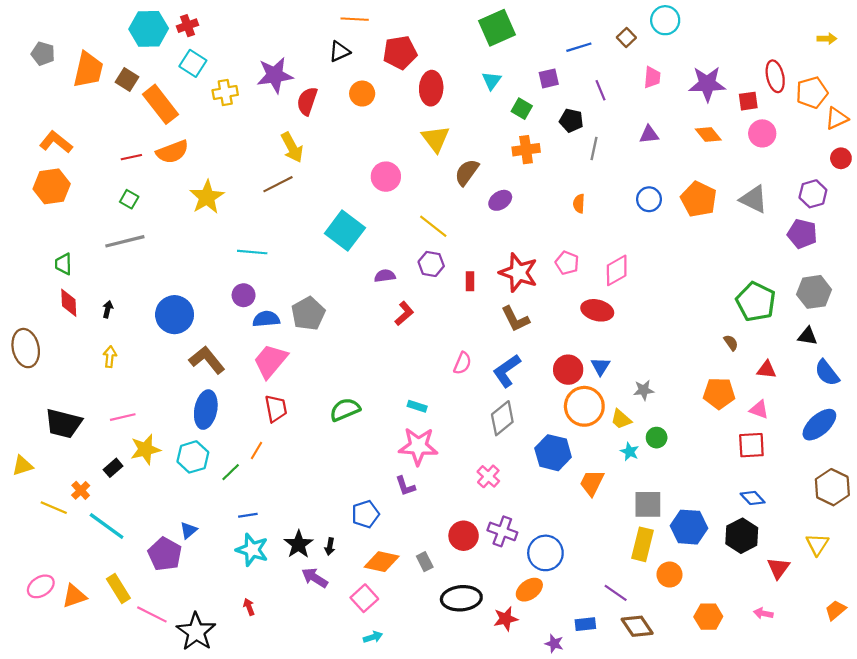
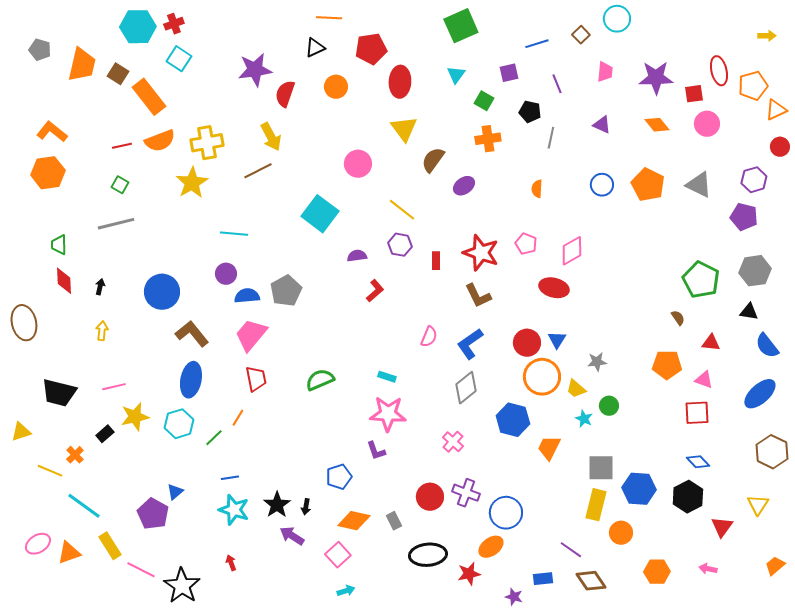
yellow cross: (225, 92) -> (207, 143), moved, size x1.4
purple triangle: (649, 135) -> (602, 125), turned 30
cyan line: (107, 526) -> (84, 506), moved

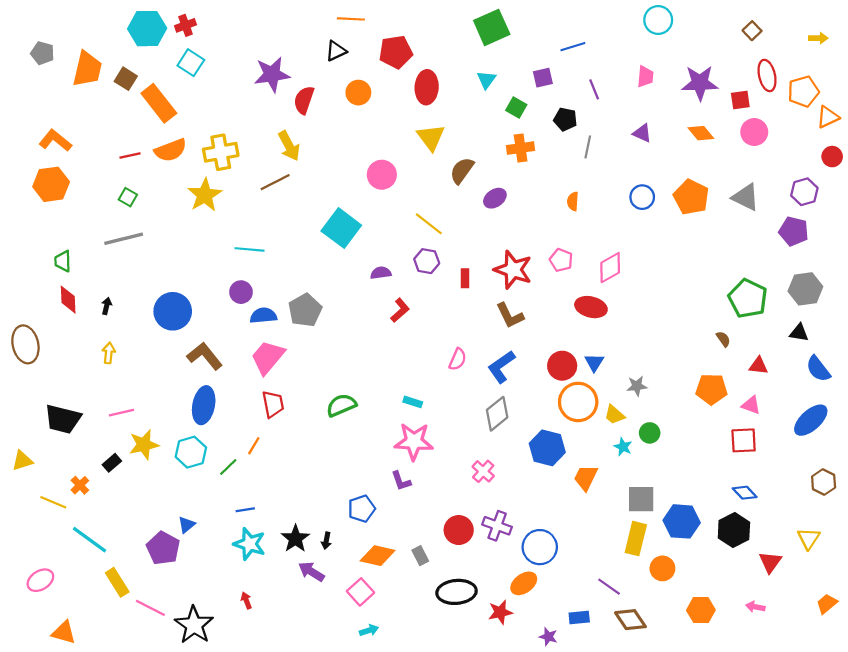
brown square: (581, 35) -> (752, 31), moved
brown hexagon: (772, 452) -> (824, 482), size x0.7
orange triangle: (69, 553) -> (64, 632), moved, turned 35

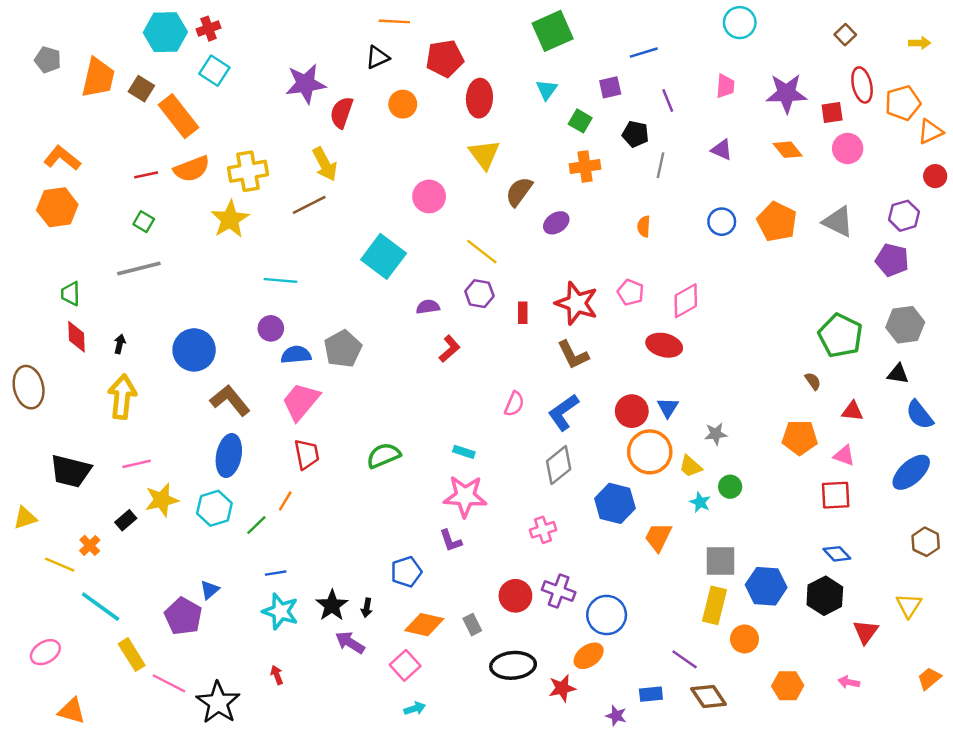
yellow arrow: (109, 353) -> (122, 397), size x1.8
pink cross: (483, 471) -> (543, 530), turned 30

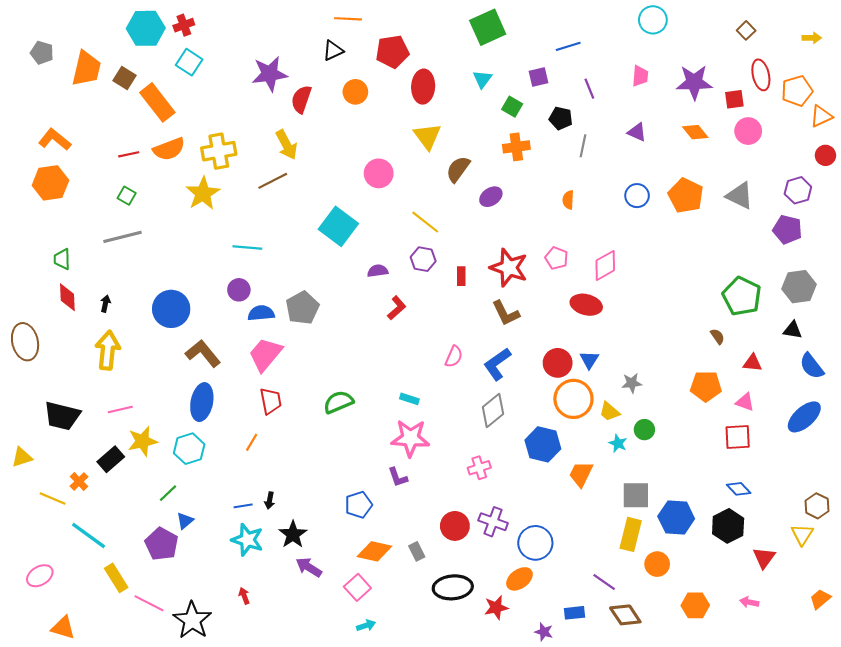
black rectangle: (126, 520) -> (111, 459), size x1.4
green line: (256, 525) -> (168, 493), moved
brown hexagon: (926, 542) -> (817, 506), moved
black arrow: (367, 608) -> (270, 501), moved

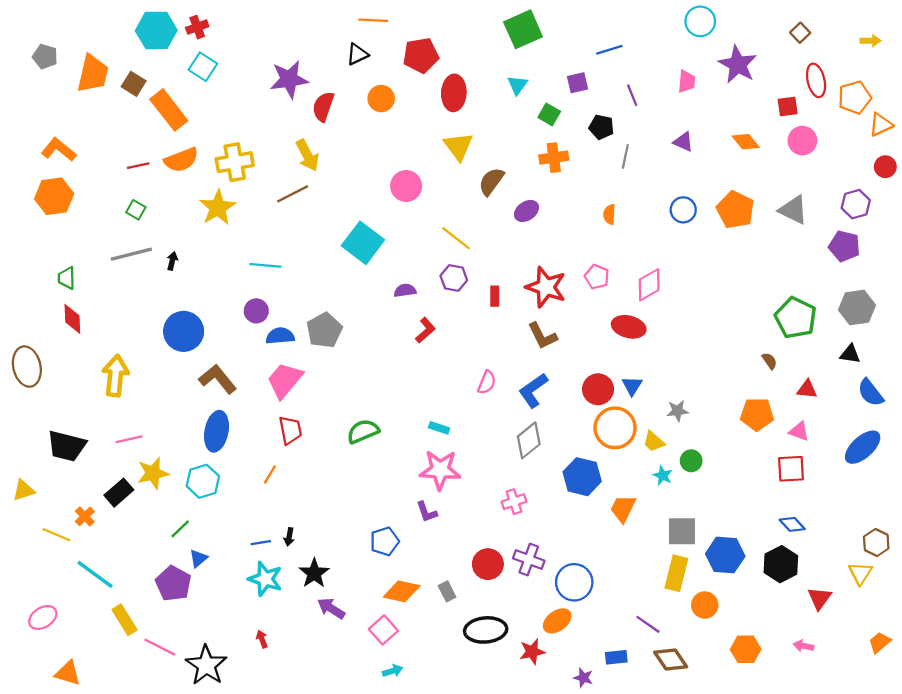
purple star: (694, 82) -> (738, 64), moved, turned 30
black arrow: (105, 304) -> (172, 261), moved

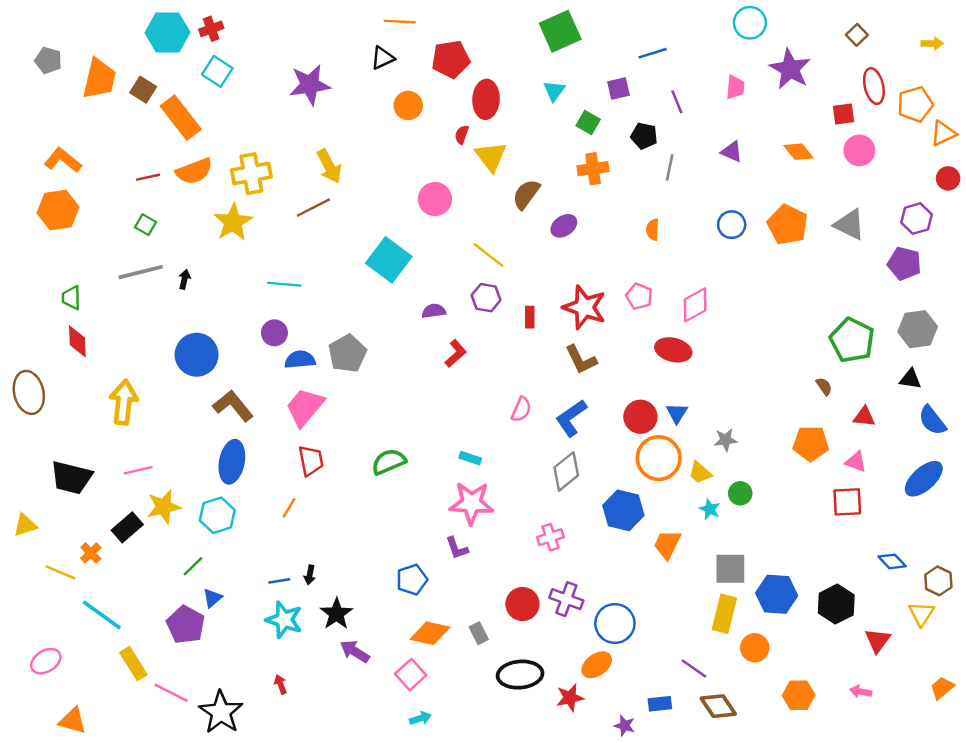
red semicircle: (323, 107) -> (462, 135), moved, size x0.6
blue diamond: (792, 524) -> (892, 561), moved

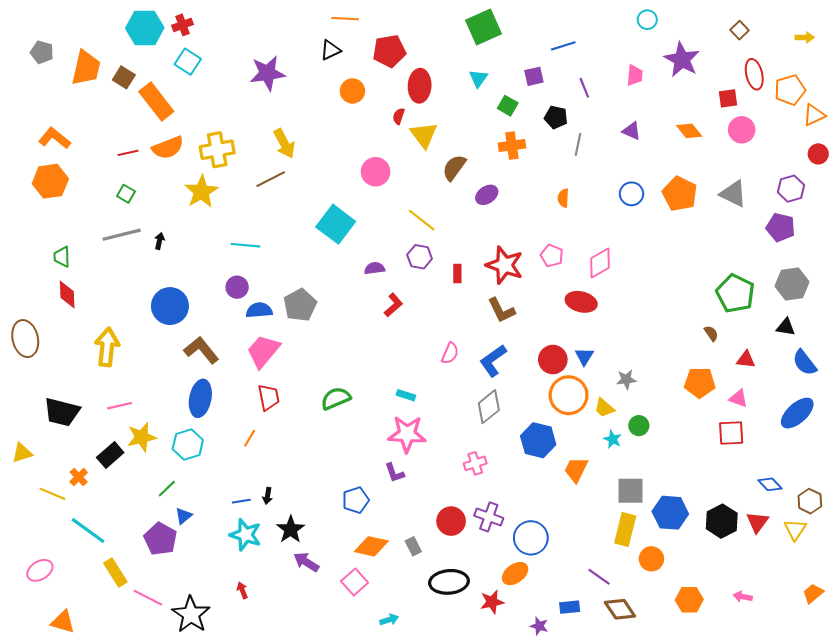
cyan circle: (750, 23) -> (647, 20), size x0.7
red triangle: (878, 640) -> (757, 522), moved
cyan arrow: (420, 718) -> (389, 620), moved

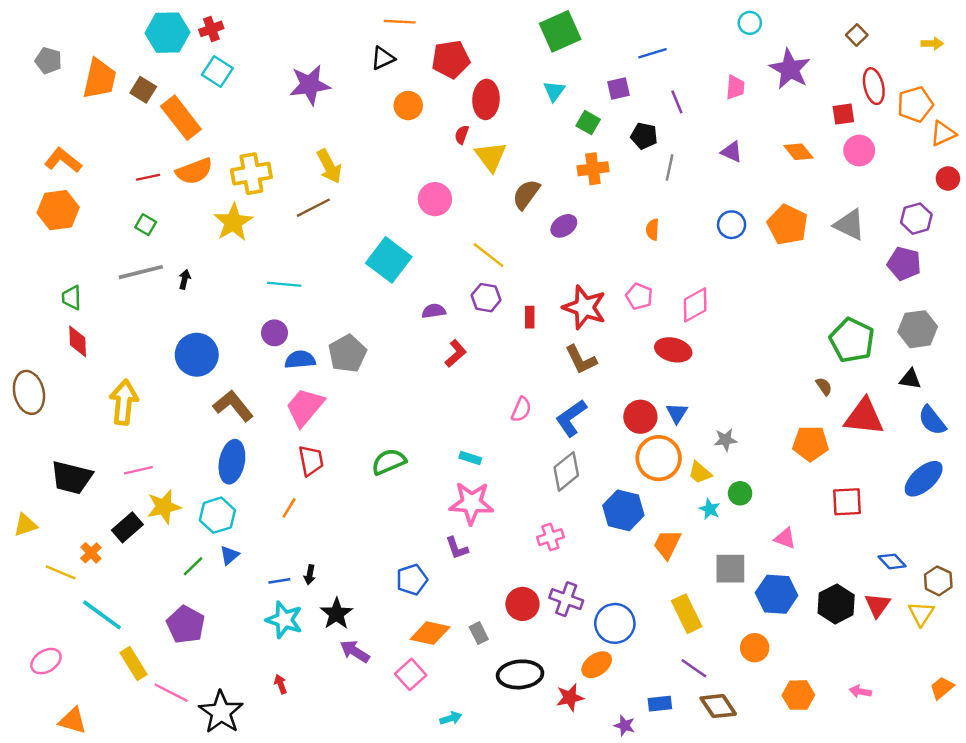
red triangle: (746, 360) -> (864, 417), size x1.8
pink triangle: (738, 398) -> (785, 538), moved
blue triangle: (184, 516) -> (230, 555), moved
yellow rectangle: (625, 529) -> (687, 614), moved, turned -40

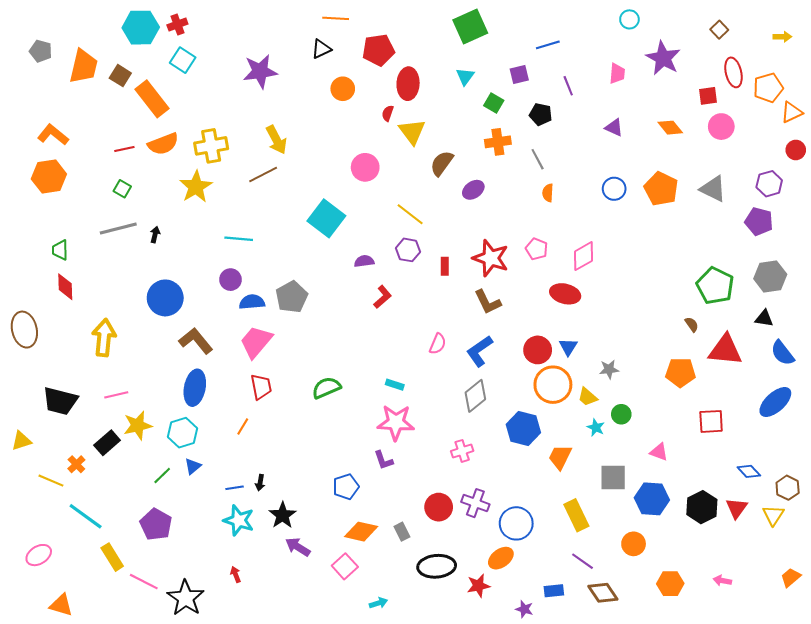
gray line: (670, 168) -> (538, 159), moved, turned -40

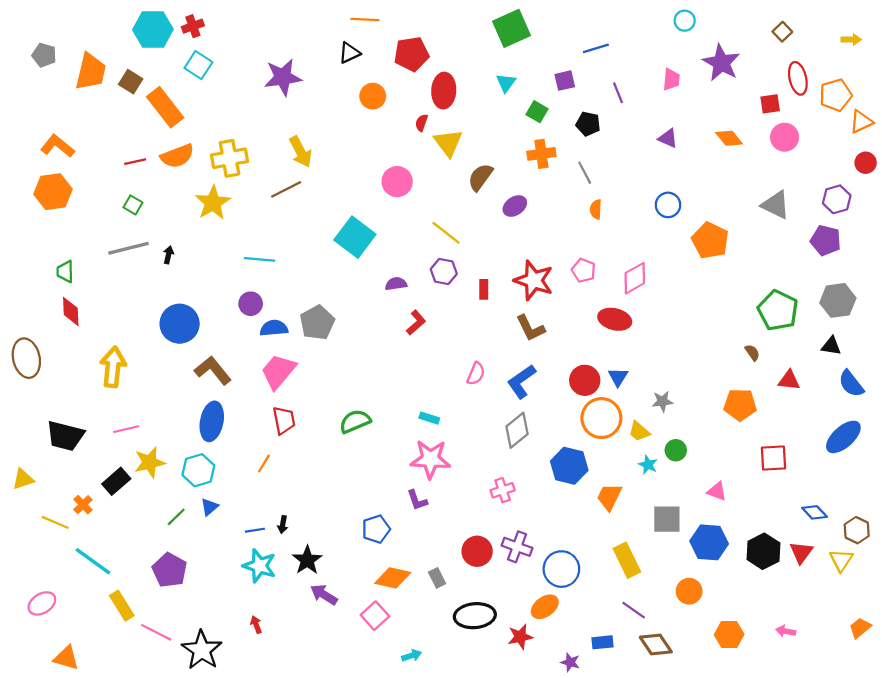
orange pentagon: (661, 189) -> (710, 240), moved
red triangle: (725, 350) -> (789, 380), size x0.6

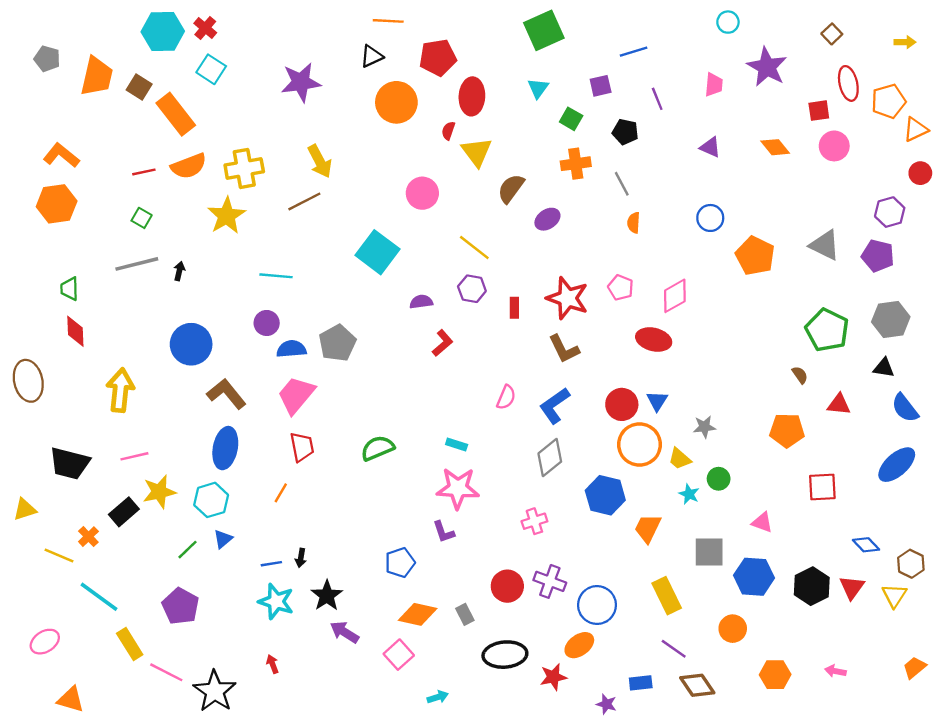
red cross: (193, 26) -> (205, 28), turned -30
orange circle: (373, 96) -> (396, 102), size x1.5
gray triangle: (776, 205) -> (825, 245), moved

